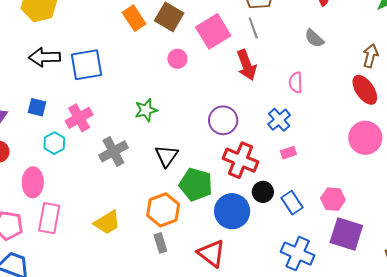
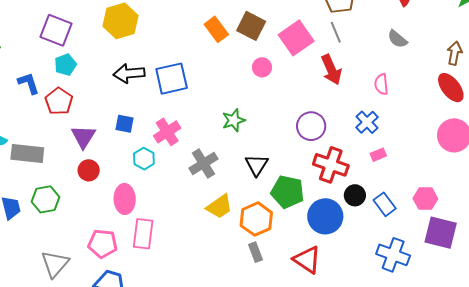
yellow trapezoid: (107, 223) -> (219, 207), moved

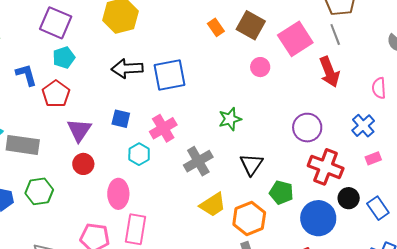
orange rectangle: (216, 29) -> (216, 27), size x0.7
green pentagon: (288, 192) -> (281, 192), size x0.7

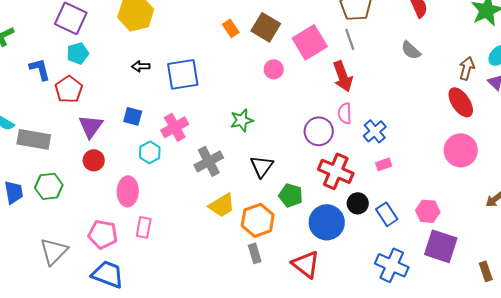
black arrow: (127, 68) -> (141, 66), size x0.6
pink semicircle: (379, 88) -> (345, 113), moved
pink rectangle: (136, 229) -> (144, 227), size x0.7

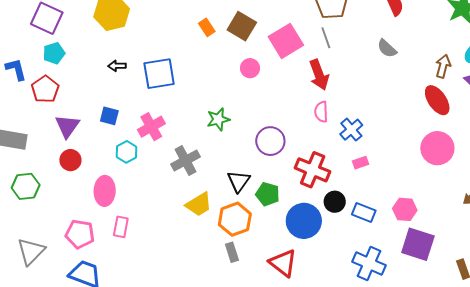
purple circle: (319, 131) -> (270, 141), moved
black triangle: (262, 166) -> (239, 181), moved
blue rectangle: (387, 214) -> (364, 213), turned -35

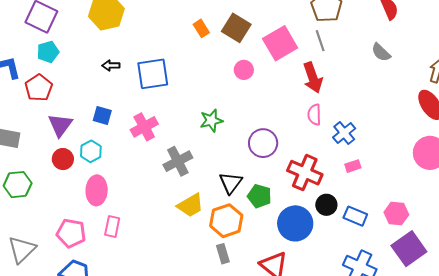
cyan hexagon: (126, 152) -> (91, 151), moved
purple square: (418, 244) -> (409, 249), turned 36

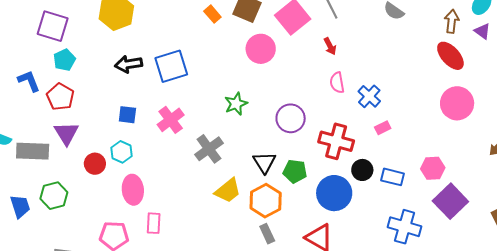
black arrow: (111, 66) -> (129, 64), size x1.5
pink circle: (244, 70) -> (261, 49), size x1.5
red arrow: (313, 78) -> (330, 46), size x0.6
purple triangle: (60, 125) -> (66, 133), moved

